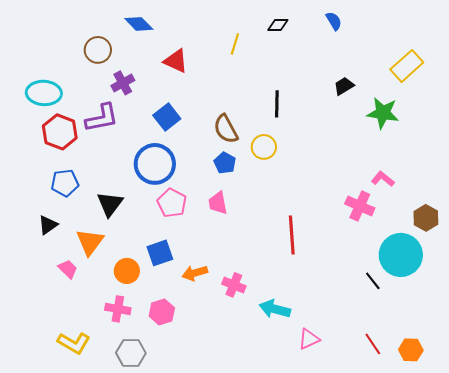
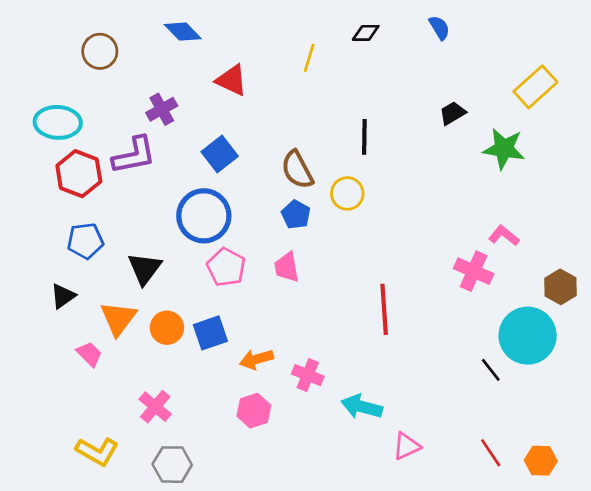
brown circle: (98, 50) -> (100, 51), moved
orange circle: (127, 271) -> (167, 328), moved
pink cross: (118, 309) -> (155, 407), turned 30
pink hexagon: (162, 312) -> (254, 411), moved

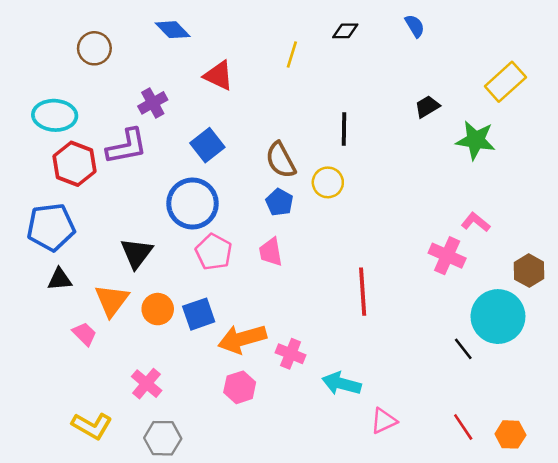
blue pentagon: (85, 241) -> (51, 227), moved, size x1.4
black triangle: (63, 296) -> (60, 279), turned 30
orange arrow: (256, 359) -> (242, 339), size x1.5

